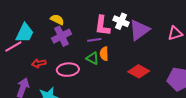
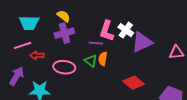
cyan trapezoid: (25, 33) -> (29, 23), turned 55
pink line: (13, 47) -> (23, 45), moved

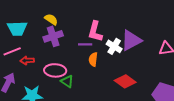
white cross: (126, 30) -> (114, 46), moved
green triangle: (91, 61) -> (67, 81), moved

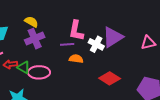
orange semicircle: (93, 59) -> (76, 59), turned 96
green triangle: (67, 81) -> (24, 67), moved

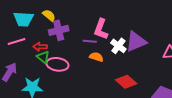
yellow semicircle: (31, 22) -> (49, 15), moved
red arrow: (10, 64) -> (40, 47), moved

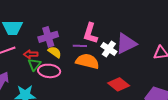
yellow semicircle: (49, 15) -> (55, 52), moved
green triangle: (43, 57) -> (34, 64), turned 32
orange semicircle: (96, 57) -> (87, 61), size x1.6

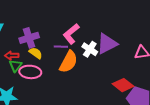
pink L-shape: (90, 33) -> (71, 34), turned 35
orange semicircle: (87, 61) -> (68, 62), turned 105
red diamond: (119, 84) -> (123, 85), moved

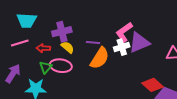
pink L-shape: (71, 34) -> (124, 32), moved
white cross: (90, 49) -> (122, 47), turned 35
green triangle: (15, 66) -> (46, 67), moved

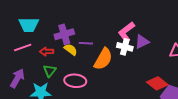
purple line: (93, 42) -> (86, 43), moved
purple triangle: (139, 43) -> (142, 42), size x0.7
white cross: (122, 47) -> (125, 47), turned 35
pink ellipse: (61, 66) -> (75, 81), moved

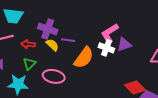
purple cross: (64, 34) -> (48, 29), turned 30

